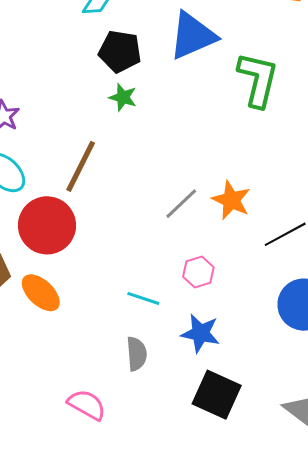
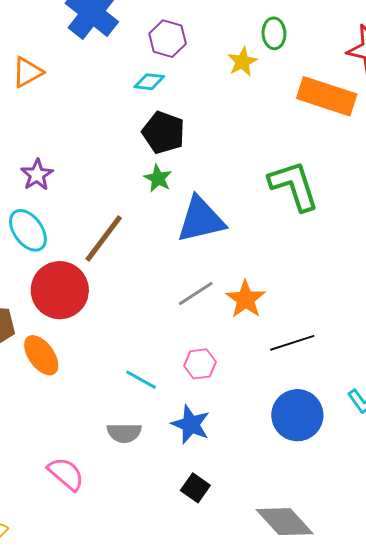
blue triangle: (192, 36) -> (201, 220), moved
green L-shape: (258, 80) -> (294, 186), turned -42
gray semicircle: (137, 354) -> (124, 433), turned 84
black square: (217, 395) -> (195, 488), size x0.6

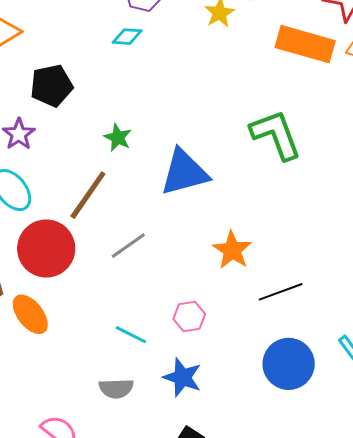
black pentagon: (163, 133) -> (51, 86), moved, turned -30
green star: (158, 178) -> (118, 137), moved
gray line: (196, 294) -> (128, 246), moved

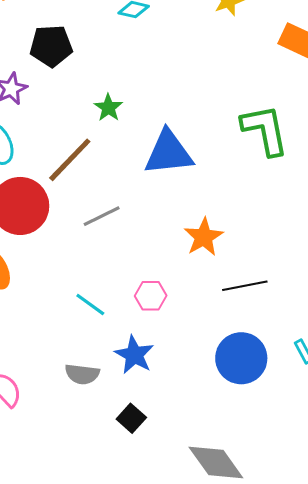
gray semicircle: (116, 388) -> (82, 374), moved

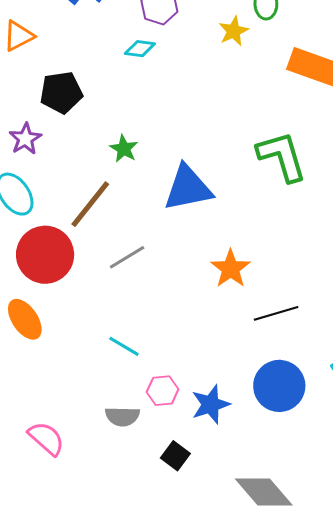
pink hexagon: (151, 296) -> (163, 391), moved
blue star: (134, 355) -> (211, 404), moved, turned 30

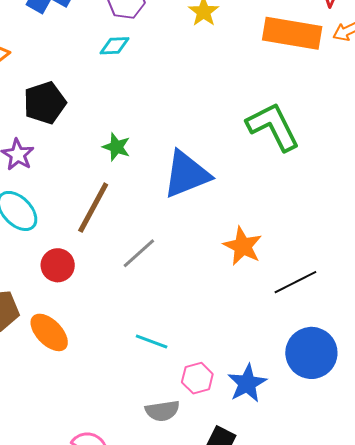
red circle: (45, 255) -> (58, 265), size x0.6

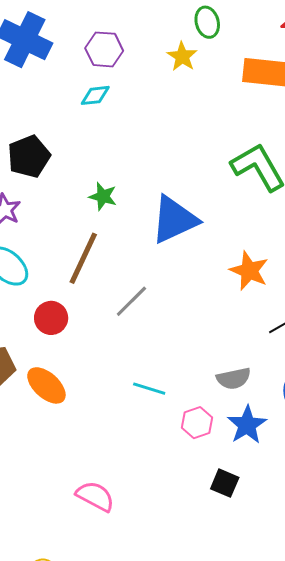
orange star: (243, 246) -> (249, 271), moved
gray semicircle: (162, 411) -> (234, 378), moved

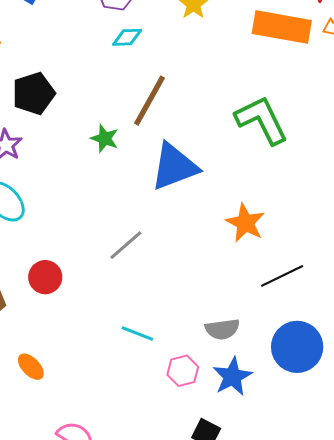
cyan diamond: (95, 95) -> (127, 37), moved
brown line: (83, 258) -> (150, 101), moved
red circle: (51, 318) -> (45, 277), moved
orange ellipse: (46, 385) -> (31, 367), moved, size x0.7

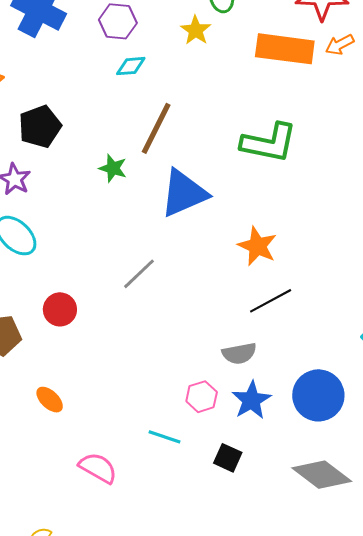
green L-shape: (262, 120) -> (269, 143), turned 130
black line: (282, 276) -> (271, 301), moved
cyan line: (137, 333) -> (164, 437), moved
blue circle: (297, 347) -> (318, 395), moved

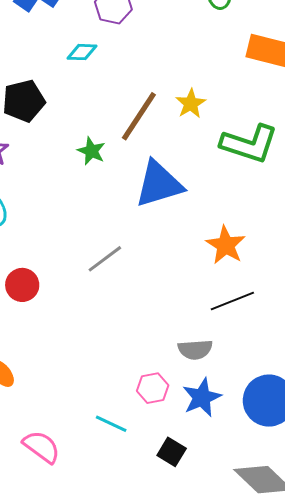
yellow star: (196, 30) -> (191, 104), moved
cyan diamond: (131, 66) -> (82, 52), moved

